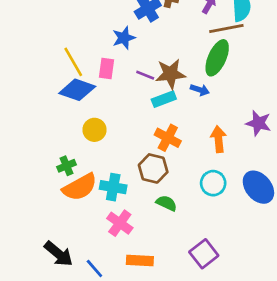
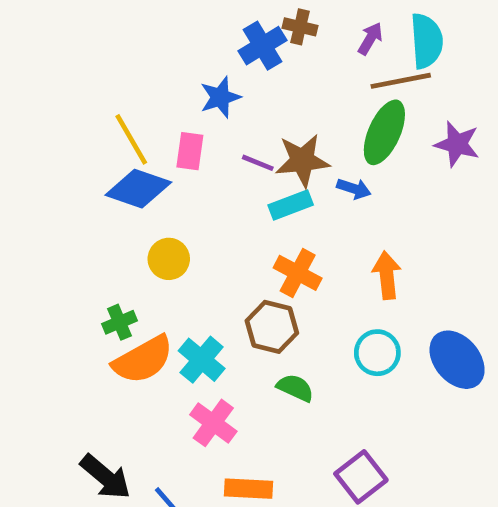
purple star: (258, 123) -> (457, 144), moved
cyan cross: (113, 187) -> (202, 360), turned 30

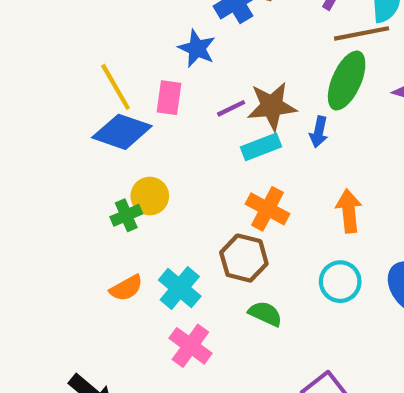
blue star: (220, 97) -> (197, 48), turned -30
purple line: (258, 163) -> (231, 108), turned -48
blue arrow: (354, 189) -> (319, 132), turned 84
green cross: (120, 322) -> (126, 215), moved
orange semicircle: (143, 360) -> (126, 288), size x0.6

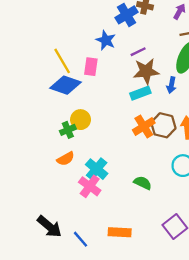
purple line: (231, 108) -> (138, 52), moved
orange cross: (267, 209) -> (144, 126), turned 30
brown hexagon: (244, 258) -> (163, 125), moved
orange semicircle: (126, 288) -> (66, 159), moved
pink cross: (190, 346) -> (90, 186), moved

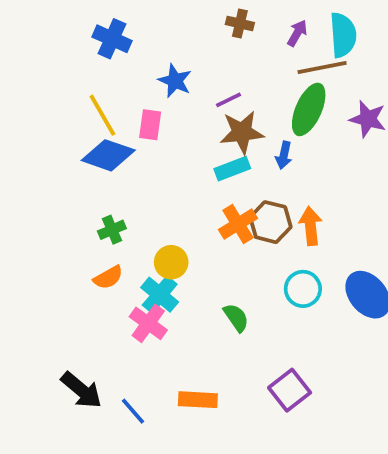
blue cross: (127, 15) -> (112, 39), moved, turned -35
yellow circle: (81, 120) -> (171, 262), moved
green semicircle: (143, 183) -> (236, 318), turned 30

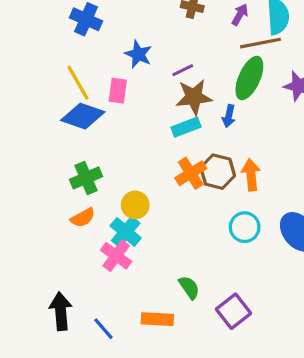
green cross: (112, 230) -> (86, 178), size x1.4
green semicircle: (236, 318) -> (189, 287), moved
black arrow: (81, 390) -> (61, 311), turned -135

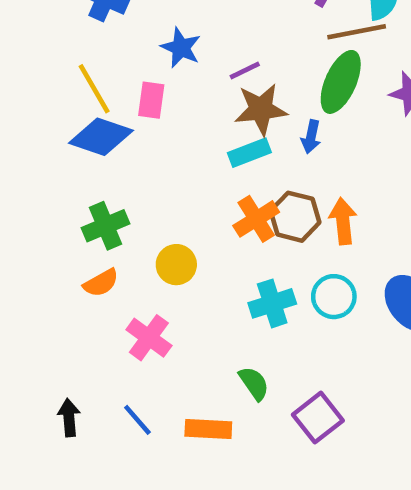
cyan cross: (126, 232) -> (272, 303), moved, turned 32
black arrow: (61, 311) -> (69, 418), size x0.7
blue line: (103, 329) -> (137, 420), moved

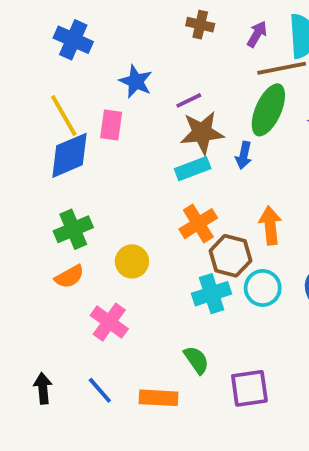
blue diamond: (101, 137) -> (69, 155), turned -42
brown hexagon: (295, 217) -> (230, 256), moved
purple square: (318, 418) -> (249, 388), turned 30

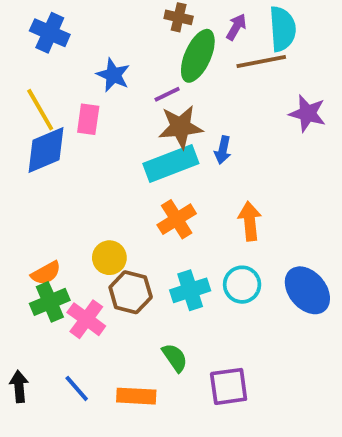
green ellipse: (268, 110) -> (198, 56), moved
cyan rectangle: (193, 169) -> (171, 163), size x1.5
green cross: (73, 229) -> (50, 302), moved
brown hexagon: (230, 256) -> (131, 292), moved

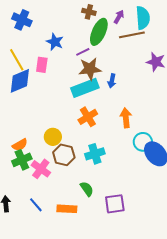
cyan circle: (242, 285) -> (143, 142), moved

